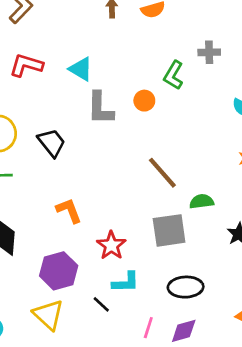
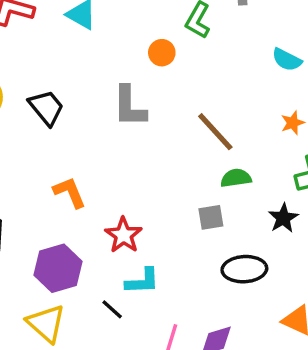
gray L-shape: (100, 108) -> (129, 106), moved
brown line: (162, 173) -> (215, 132), moved
gray square: (169, 230) -> (211, 217), moved, size x0.6
black ellipse: (186, 287) -> (244, 269), moved

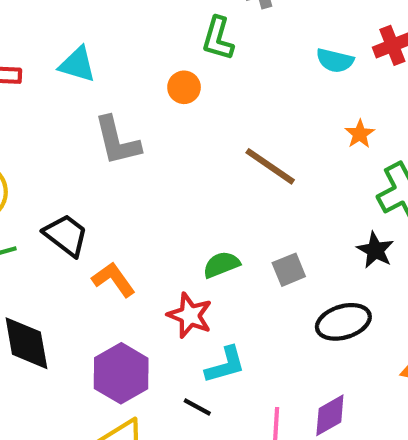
gray L-shape: (129, 106) -> (117, 141), moved
black trapezoid: (46, 108) -> (66, 235), moved
green semicircle: (236, 178) -> (221, 265), moved

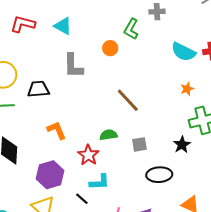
cyan semicircle: (335, 60) -> (183, 52), size x1.4
brown line: (270, 166) -> (128, 100), moved
black trapezoid: (66, 235) -> (38, 89), moved, turned -55

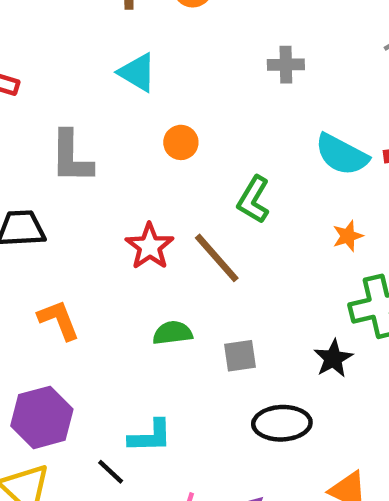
cyan triangle: (63, 26) -> (137, 72), moved
green L-shape: (131, 29) -> (254, 200), moved
gray L-shape: (73, 66) -> (71, 157), moved
red star: (88, 155) -> (150, 246), moved

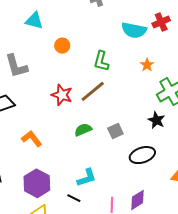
brown line: (217, 258) -> (93, 91), turned -72

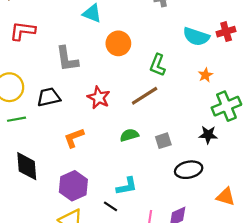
orange circle: (62, 46) -> (118, 43), size x1.5
red star: (62, 95) -> (99, 98), moved
black star: (156, 120) -> (208, 135), turned -30
orange L-shape: (32, 139) -> (74, 138), turned -80

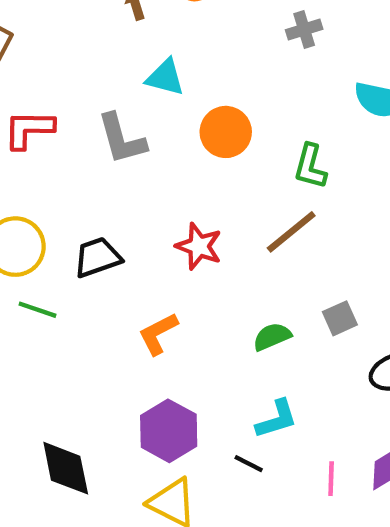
gray L-shape: (67, 59) -> (122, 139), moved
green line: (16, 119) -> (38, 310), turned 36
green semicircle: (129, 135) -> (272, 337), moved
black diamond: (27, 166) -> (66, 468), moved

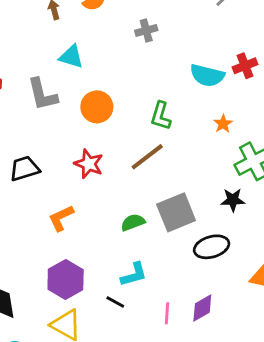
gray cross: (304, 30) -> (146, 30), moved
orange circle: (226, 132) -> (97, 107), moved
gray square: (340, 318) -> (176, 212), size x1.8

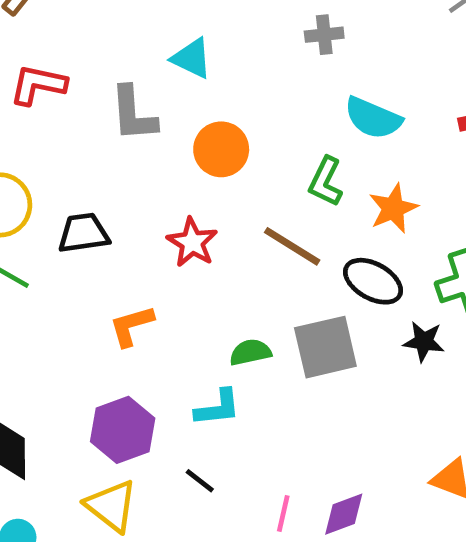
cyan semicircle: (207, 75) -> (373, 118), moved
orange star: (223, 124) -> (393, 208), moved, size x1.5
brown line: (147, 157) -> (292, 246), turned 60
black ellipse: (212, 247) -> (373, 281), moved, turned 36
cyan L-shape: (134, 274) -> (218, 408), moved

